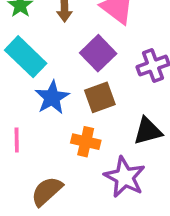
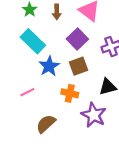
pink line: (17, 140) -> (27, 92), turned 64

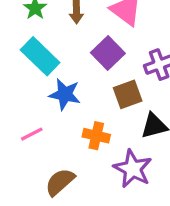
blue star: (49, 66) -> (65, 94), turned -30
brown square: (78, 66) -> (128, 94), moved

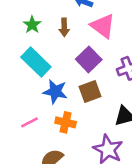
brown square: (128, 94) -> (90, 92), moved
orange cross: (96, 136) -> (66, 122), moved

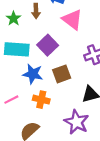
brown arrow: (64, 27) -> (36, 11), moved
purple square: (89, 59) -> (48, 45), moved
cyan rectangle: (36, 62) -> (17, 49), turned -40

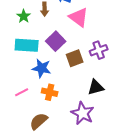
brown square: (62, 74) -> (75, 58), moved

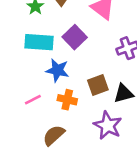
brown square: (75, 58) -> (98, 85), moved

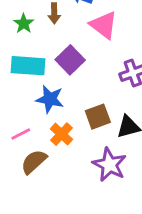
orange cross: (67, 100) -> (61, 134), turned 30
brown semicircle: (54, 135) -> (34, 162), moved

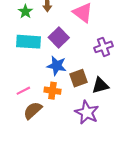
blue star: (50, 99) -> (57, 66), moved
orange cross: (61, 134) -> (52, 91), turned -35

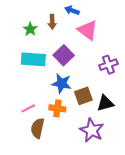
brown semicircle: (33, 110) -> (38, 128), turned -36

